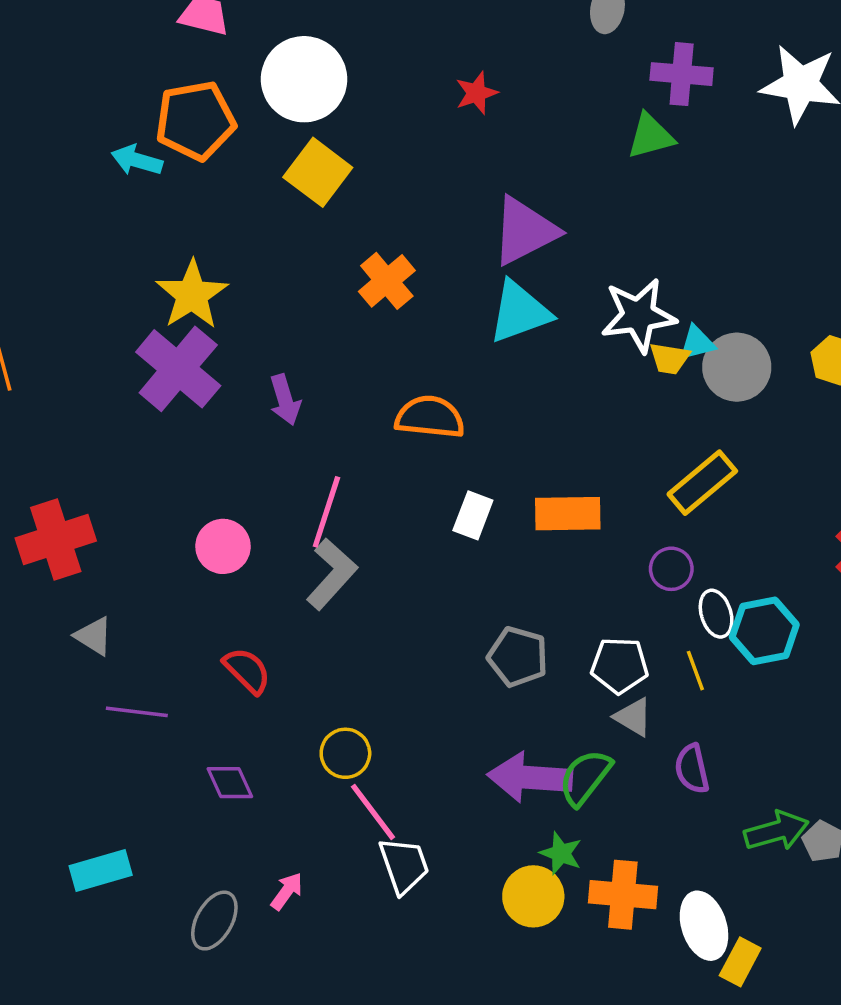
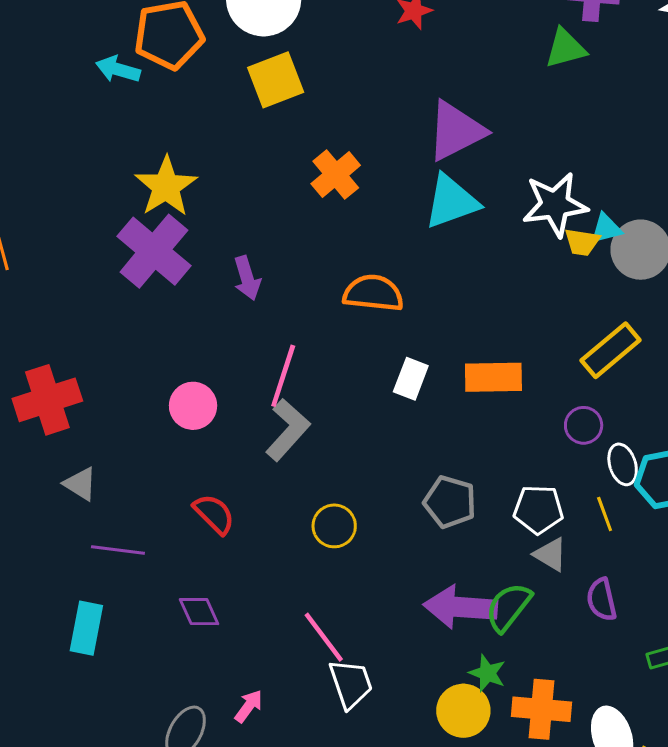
yellow square: (318, 172) -> (276, 80), turned 32
yellow circle: (345, 753) -> (334, 526), moved
cyan rectangle: (101, 871) -> (86, 628), moved, turned -63

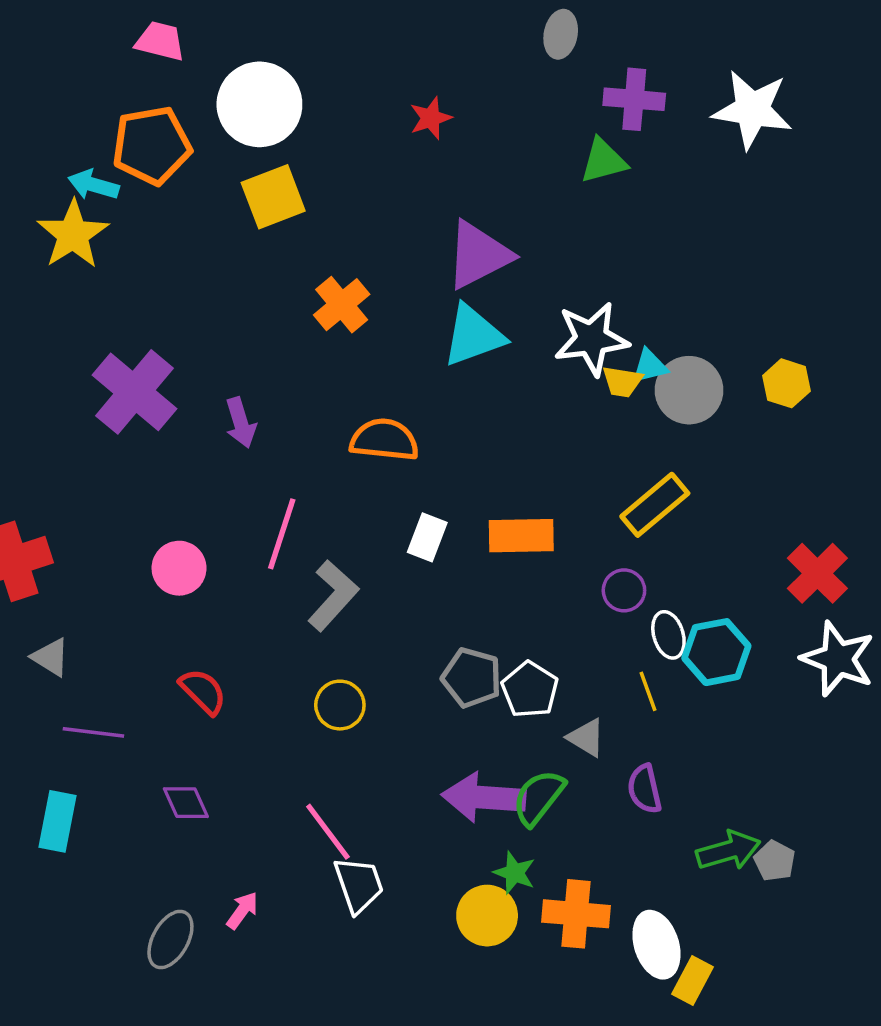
yellow star: (166, 187) -> (73, 234), moved
gray L-shape: (288, 430) -> (333, 596), moved
white pentagon: (538, 509) -> (530, 690), moved, turned 30

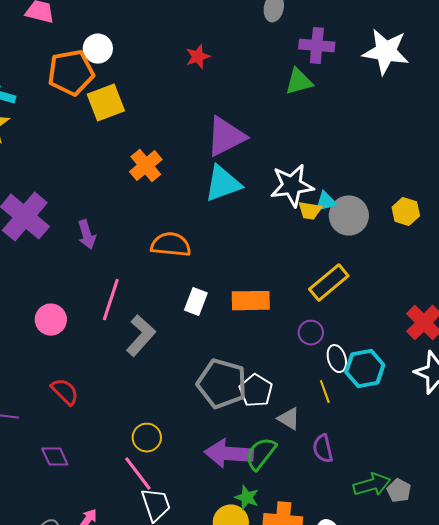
white circle: (259, 104) -> (98, 49), size x0.6
orange pentagon: (152, 145) -> (71, 73), moved
gray pentagon: (472, 678) -> (222, 384), size x1.4
yellow circle: (340, 705) -> (147, 438), moved

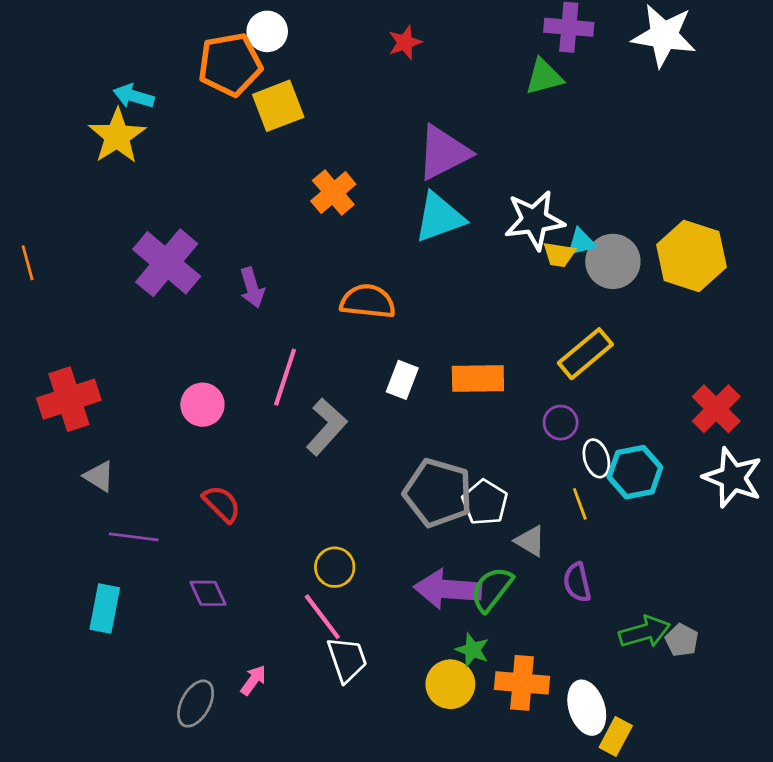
yellow hexagon: (406, 212) -> (691, 256), size x1.8

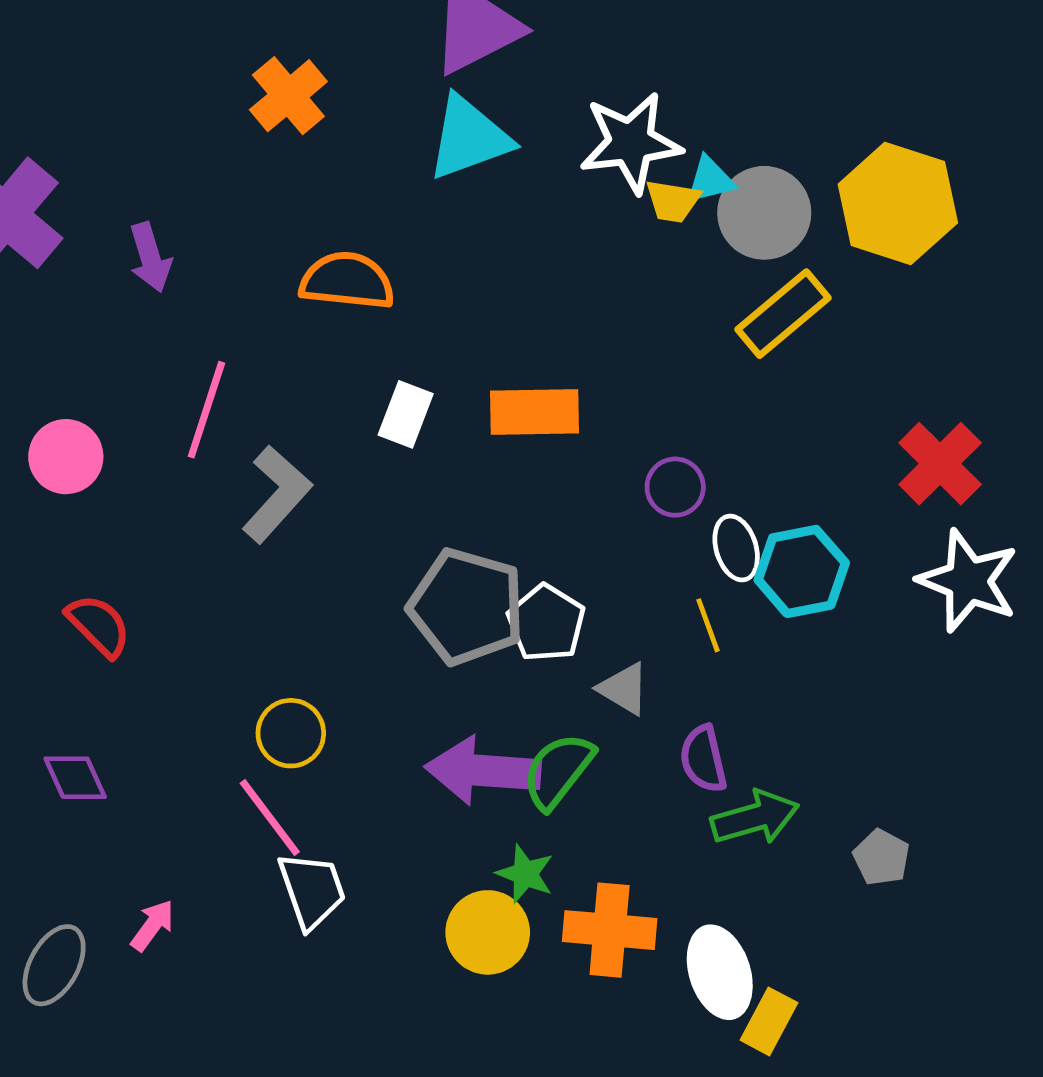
yellow rectangle: (585, 354) -> (783, 314), moved
green arrow: (645, 632) -> (755, 818), moved

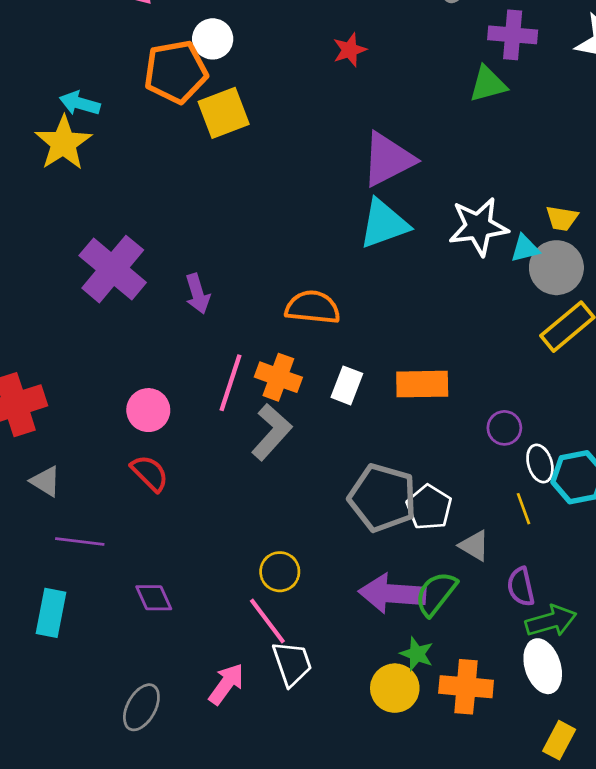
orange cross: (288, 96) -> (278, 377), moved, turned -30
yellow trapezoid: (673, 201) -> (562, 218), moved
red semicircle: (99, 625) -> (150, 473), moved
pink arrow: (153, 925) -> (226, 684), moved, size x1.4
white ellipse: (720, 972) -> (543, 666), moved

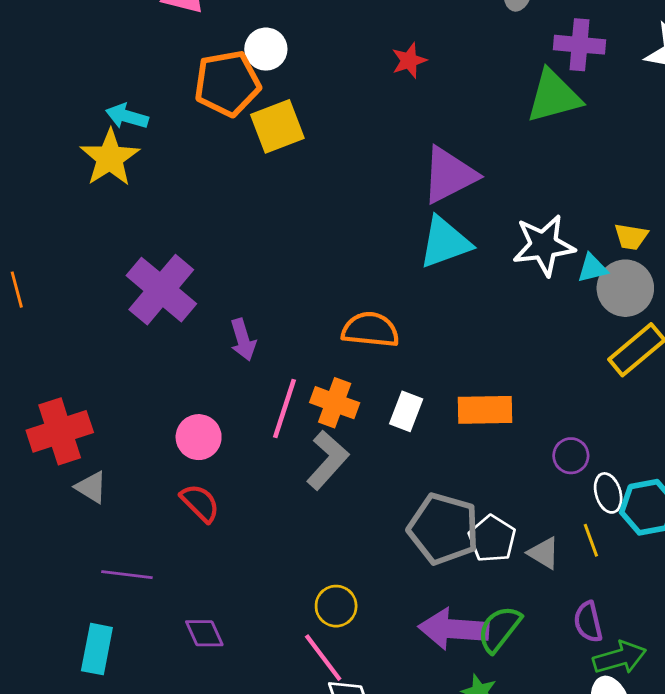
green triangle: (488, 84) -> (554, 96), size x1.4
purple arrow: (198, 294) -> (243, 340), moved
gray triangle: (46, 481) -> (91, 487), moved
gray triangle: (474, 546) -> (544, 553), moved

